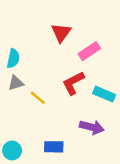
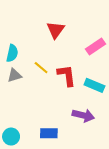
pink rectangle: (89, 51) -> (96, 47), moved
red L-shape: (73, 83) -> (67, 75), turned 110
yellow line: (38, 98) -> (41, 68), moved

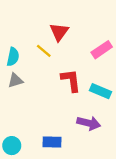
yellow line: (41, 68) -> (44, 51), moved

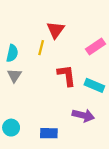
yellow line: (44, 51) -> (41, 48), turned 64
gray triangle: (15, 80) -> (14, 75), turned -40
cyan circle: (12, 146) -> (11, 128), moved

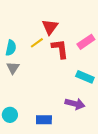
yellow line: (41, 48) -> (37, 43), turned 40
red L-shape: (67, 75) -> (60, 49), moved

